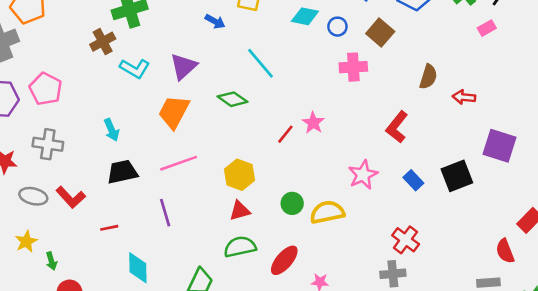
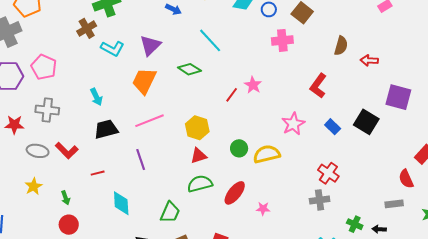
black square: (457, 176) -> (366, 122), turned -35
green arrow: (51, 261) -> (66, 198), moved

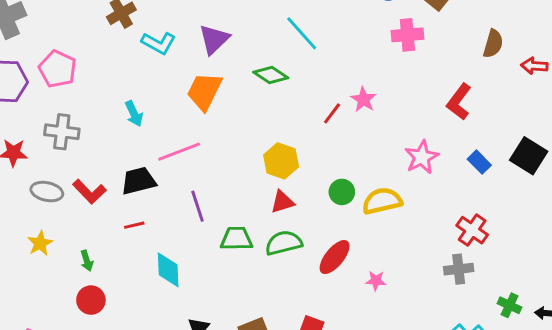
pink line: (149, 121) -> (179, 152), moved
black trapezoid: (106, 129) -> (139, 181), moved
green trapezoid: (170, 212) -> (236, 239), moved, turned -115

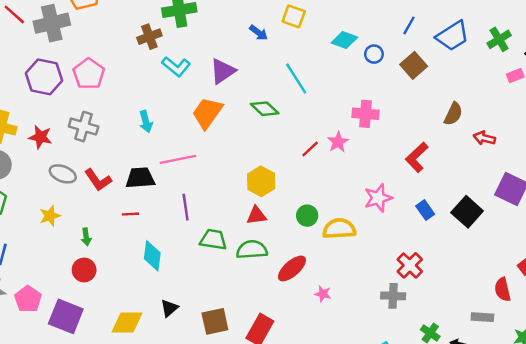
pink cross: (407, 35) -> (366, 114), moved

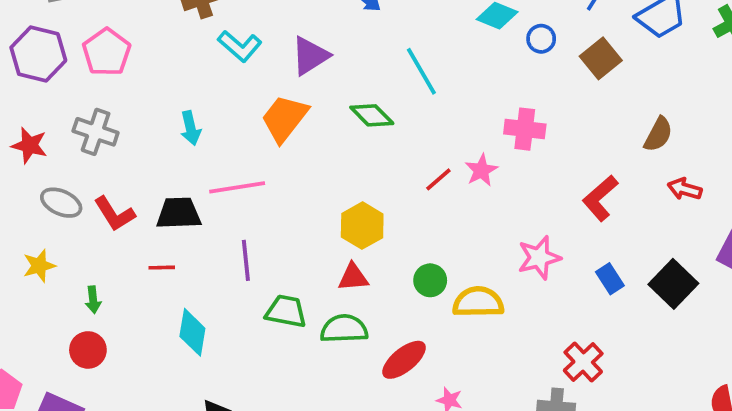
red arrow: (484, 138) -> (685, 189), moved

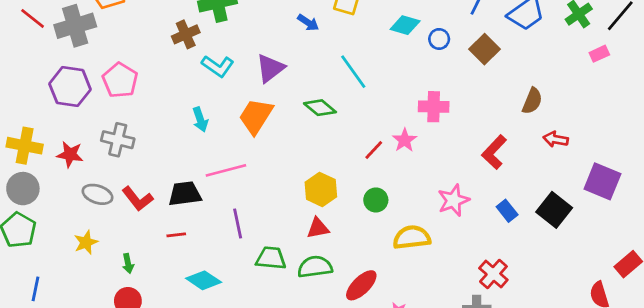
cyan arrow: (191, 128) -> (200, 119), moved
green circle: (430, 280) -> (376, 200), moved
cyan diamond: (192, 332) -> (204, 280), turned -60

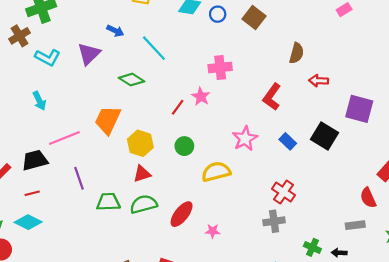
blue arrow: (308, 23) -> (115, 31), moved
orange trapezoid: (256, 116) -> (108, 120), moved
cyan diamond: (204, 280) -> (28, 222), moved

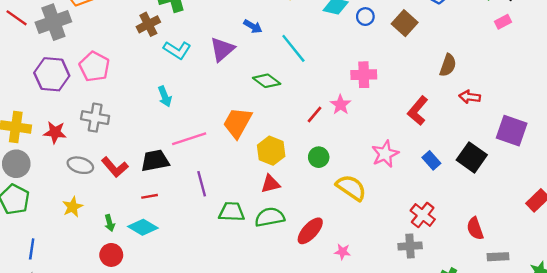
yellow semicircle: (216, 172) -> (351, 188), turned 44
red semicircle: (368, 198) -> (475, 229), moved

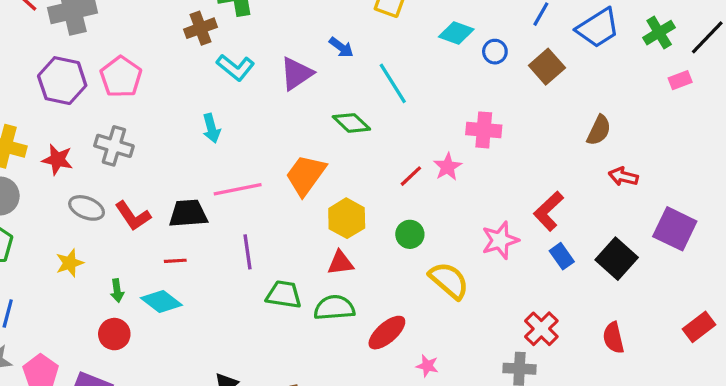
red L-shape: (418, 111) -> (548, 211), moved
red semicircle: (475, 229) -> (613, 338), moved

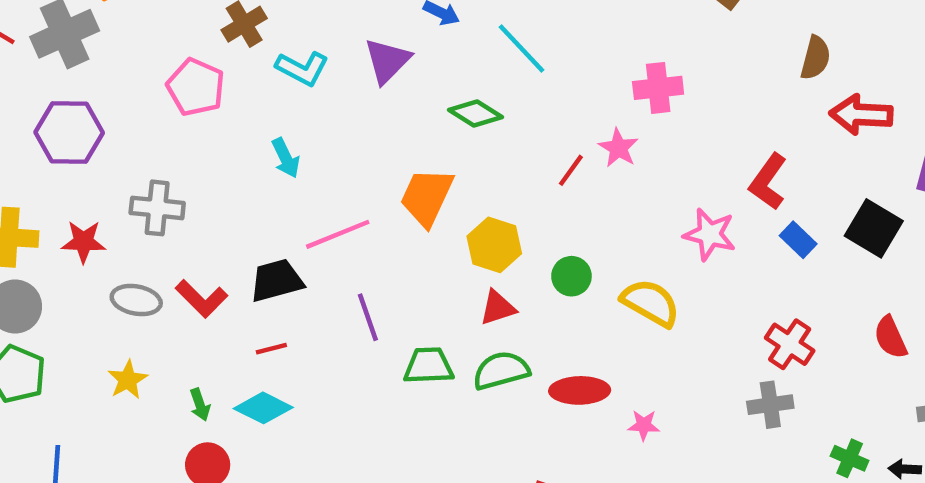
pink pentagon: (121, 77) -> (196, 87), moved
red arrow: (623, 177) -> (861, 115), size x1.5
green circle: (410, 234) -> (571, 276), moved
pink star: (500, 240) -> (710, 234), turned -30
red ellipse: (387, 333) -> (580, 390), turned 51

